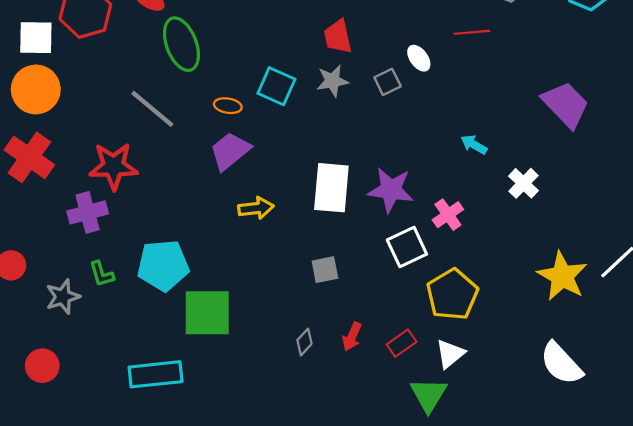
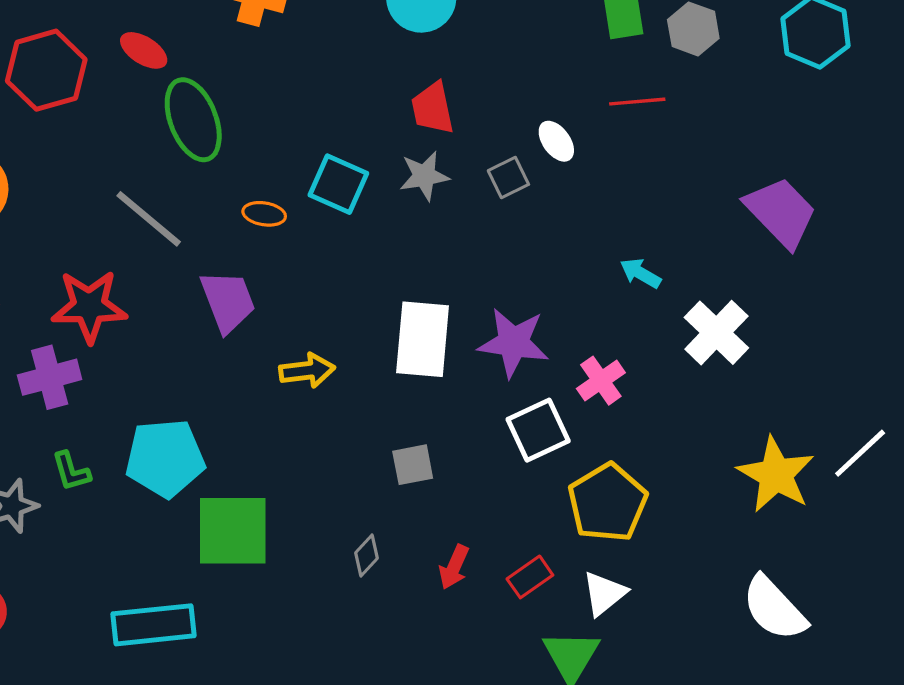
purple trapezoid: (230, 151) -> (228, 301), moved, turned 108
white cross: (523, 183) -> (716, 333), size x1.4
gray diamond: (304, 342) -> (366, 555), moved

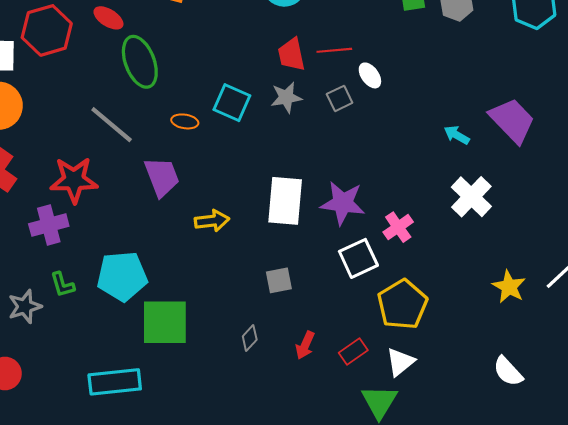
red line: (637, 102) -> (334, 50), moved
cyan arrow: (640, 273) -> (457, 135), moved
yellow star: (776, 475) -> (509, 287), size x0.7
white semicircle: (774, 608) -> (508, 371), size x0.7

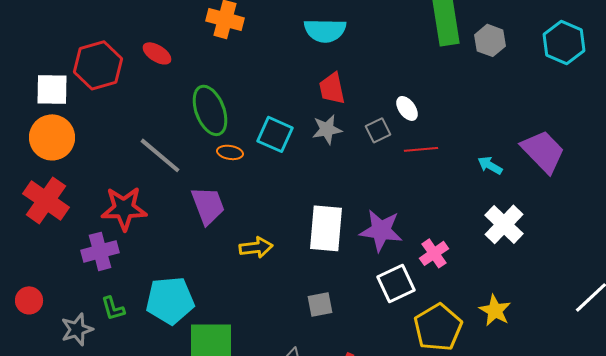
red line: (334, 50) -> (421, 149), moved
green ellipse: (140, 62) -> (210, 110), moved
yellow star: (509, 287) -> (495, 310), moved

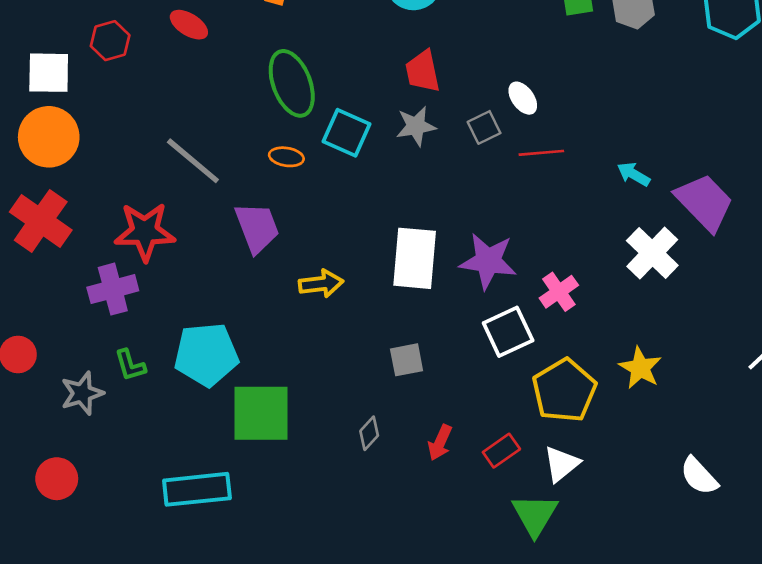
red hexagon: (98, 65) -> (110, 41), size x0.6
green ellipse: (210, 110) -> (292, 83), moved
purple trapezoid: (543, 151) -> (704, 202), moved

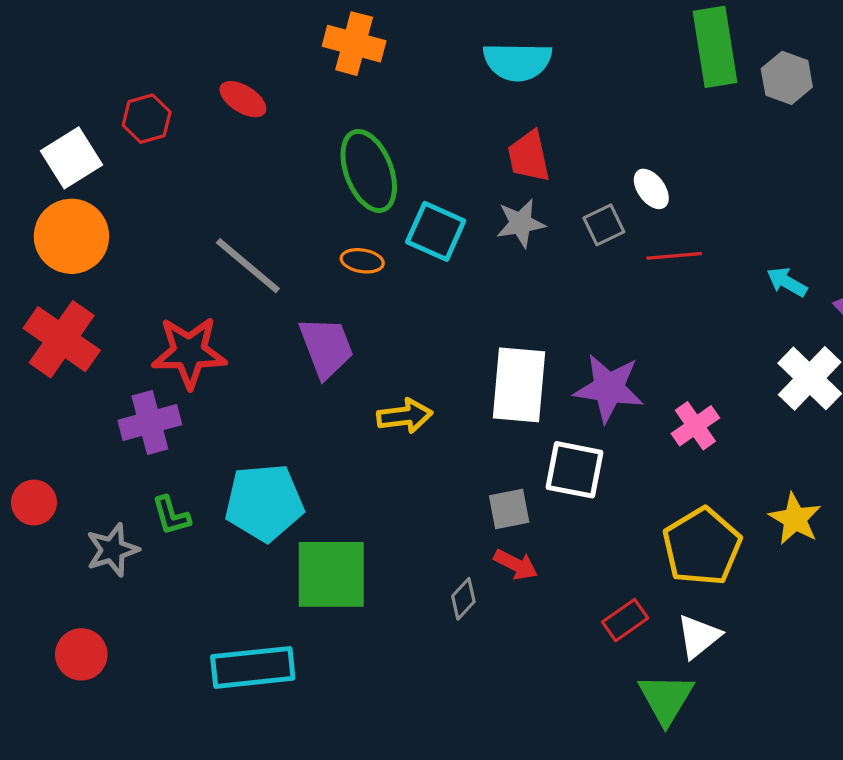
white square: (49, 73) -> (71, 158), turned -33
white square: (508, 332) -> (575, 470), moved, turned 36
red arrow: (440, 443) -> (516, 565), moved, turned -87

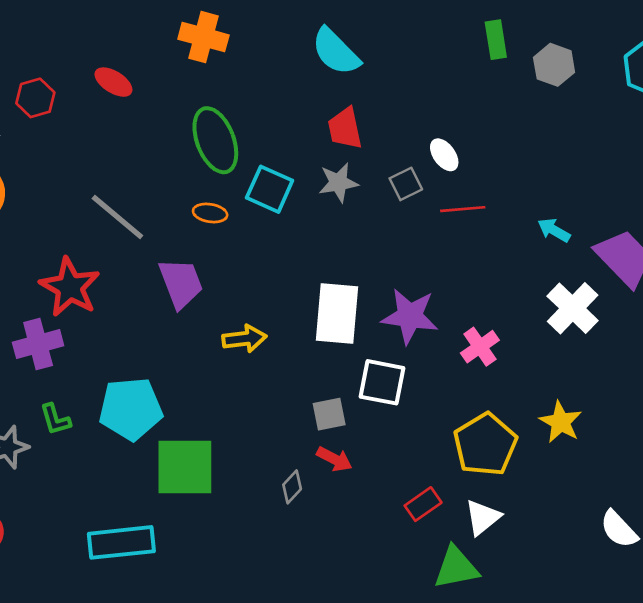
green rectangle: (715, 47) -> (496, 40), size x0.6
cyan semicircle: (517, 62) -> (336, 52), turned 44
red star: (189, 352) -> (70, 287), turned 30
green triangle: (666, 698) -> (456, 568), turned 48

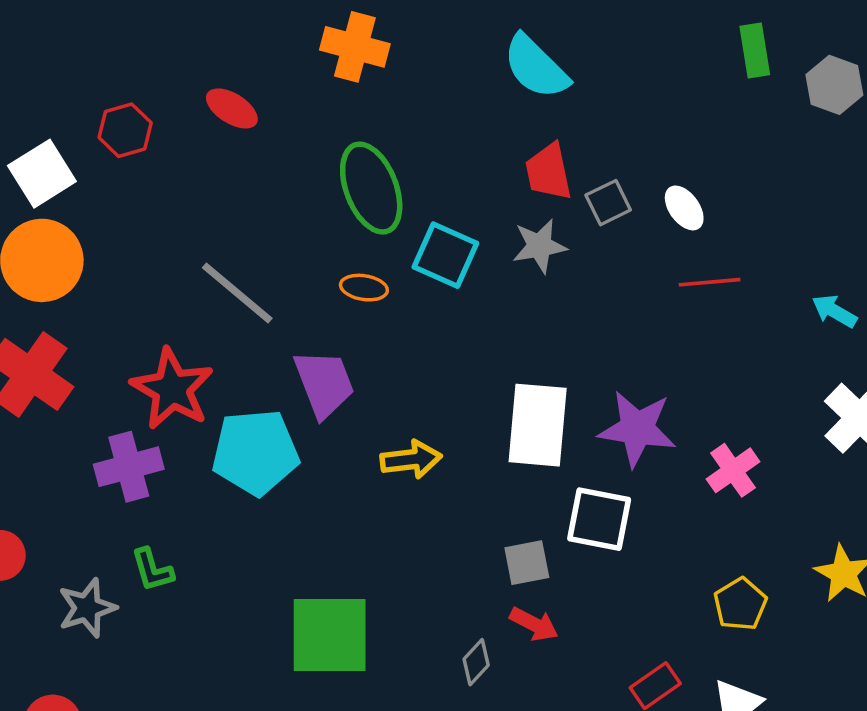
gray square: (406, 184) -> (608, 203), moved
cyan pentagon: (131, 409) -> (255, 452), moved
yellow pentagon: (485, 445) -> (740, 604), size x0.6

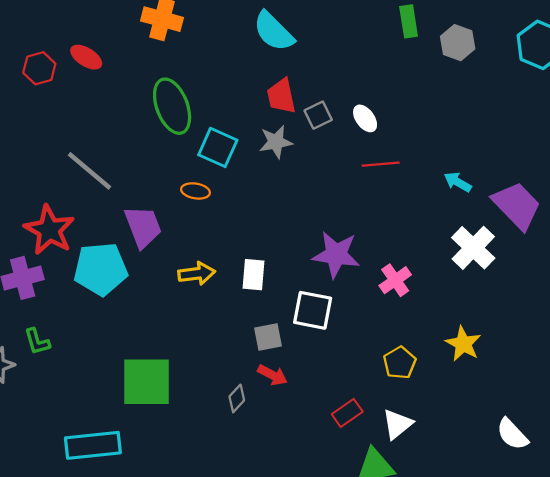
red hexagon: (125, 130) -> (39, 68), moved
orange ellipse: (364, 288) -> (195, 191), moved
white rectangle: (538, 425) -> (254, 275), moved, size x0.6

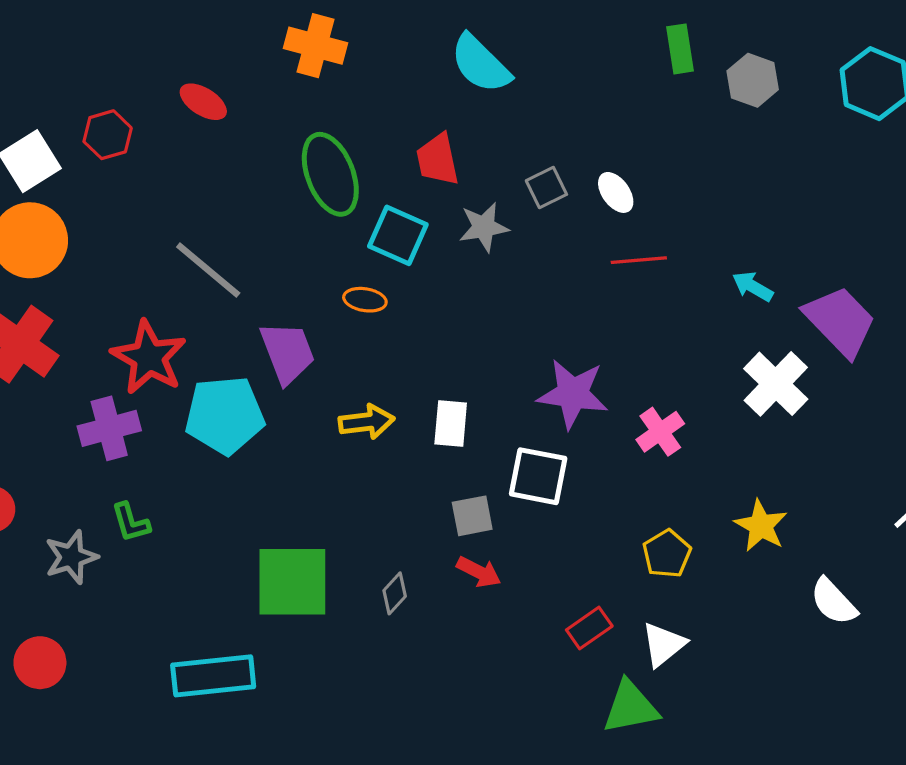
red hexagon: (39, 68) -> (108, 135), moved
red trapezoid: (281, 96) -> (438, 159), moved
gray diamond: (237, 398) -> (395, 593), moved
white semicircle: (512, 434) -> (833, 602), moved

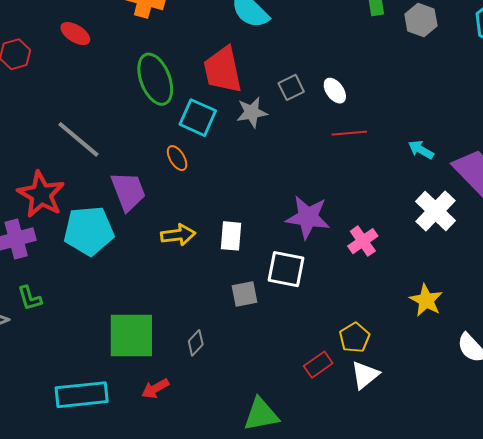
red trapezoid: (438, 159) -> (223, 70), size x1.4
orange ellipse: (365, 300) -> (177, 158), turned 50
yellow pentagon: (667, 554) -> (355, 338), moved
red arrow: (479, 572) -> (155, 388), moved, turned 124
green triangle: (631, 707) -> (261, 414), moved

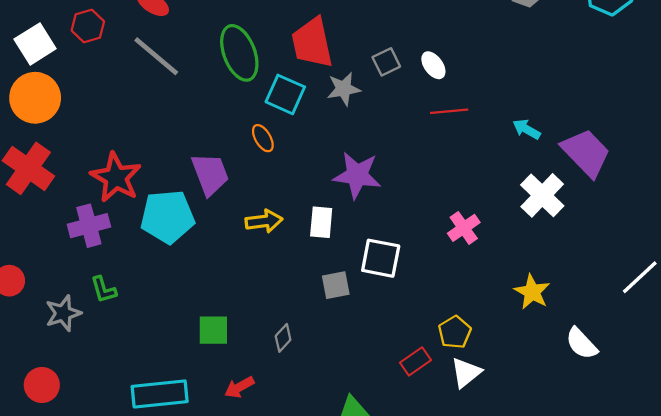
gray line: (78, 139) -> (156, 56), moved
purple star: (308, 217) -> (357, 175), moved
green square: (131, 336) -> (213, 330), size x0.6

